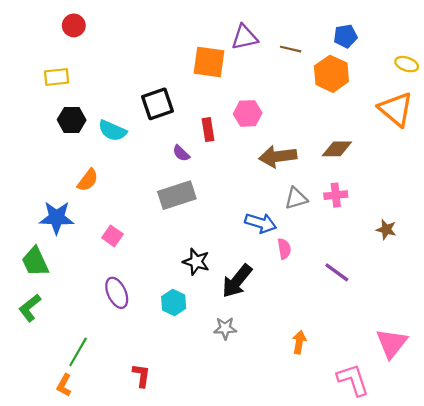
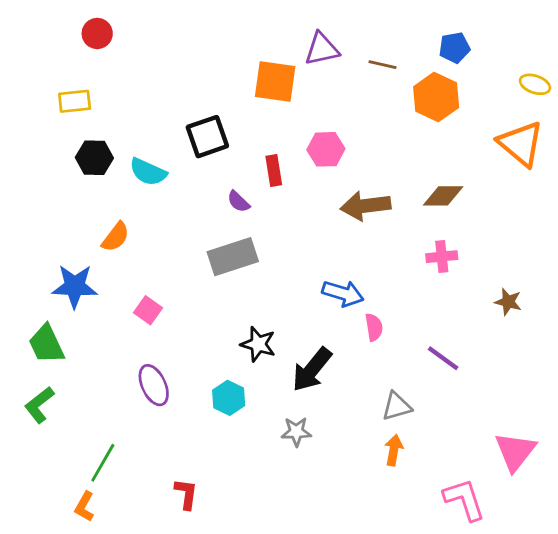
gray triangle: (296, 198) -> (397, 406), moved

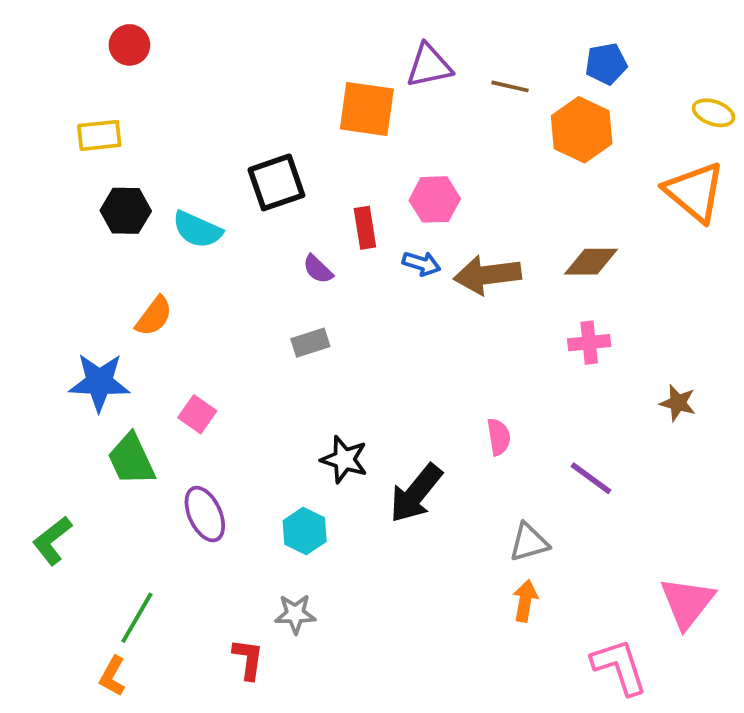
gray rectangle: (233, 257) -> (310, 343), size x0.6
blue arrow: (343, 293) -> (421, 264), moved, size x0.7
green trapezoid: (46, 344) -> (131, 459), moved
gray star: (296, 432) -> (295, 614), moved

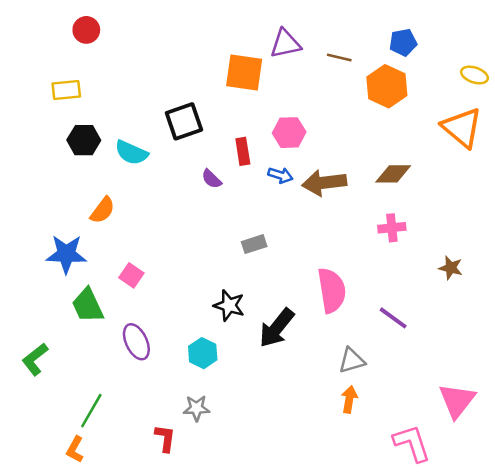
gray rectangle: (310, 343) -> (254, 244), moved
pink semicircle: (499, 437) -> (332, 290), size x1.8

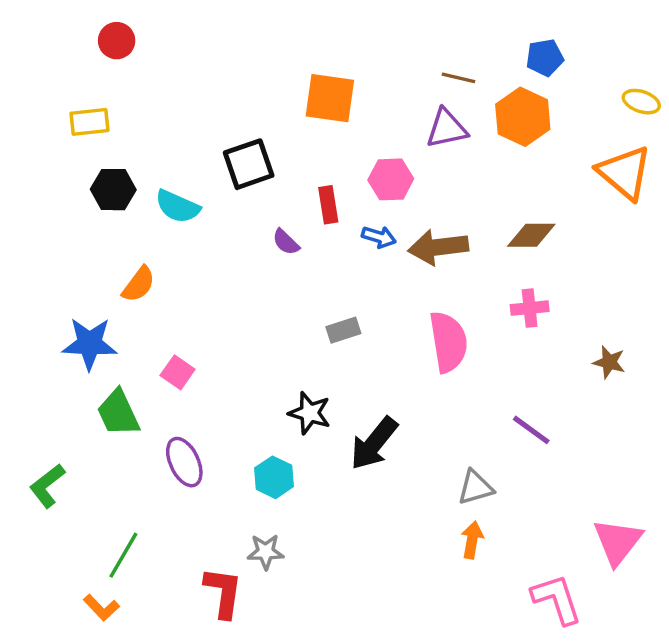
purple triangle: (285, 44) -> (447, 129), moved
pink semicircle: (332, 290) -> (448, 342), moved
red L-shape: (165, 438) -> (223, 592), size x1.4
orange L-shape: (75, 449) -> (101, 608), turned -72

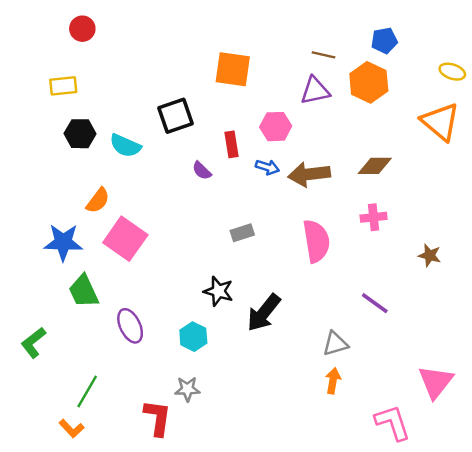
pink square: (178, 372) -> (125, 239), moved, size x1.8

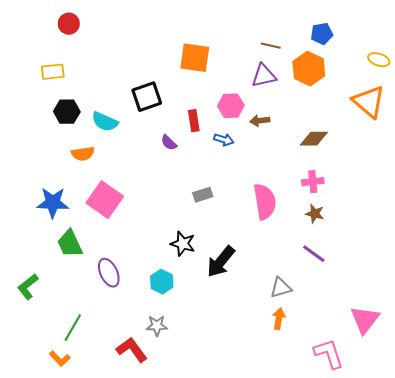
brown arrow: (309, 174) -> (260, 121), moved, size x0.6
orange semicircle: (98, 201) -> (83, 154), moved, turned 45
brown star: (430, 255) -> (315, 214), moved
red L-shape: (158, 418) -> (132, 350), turned -44

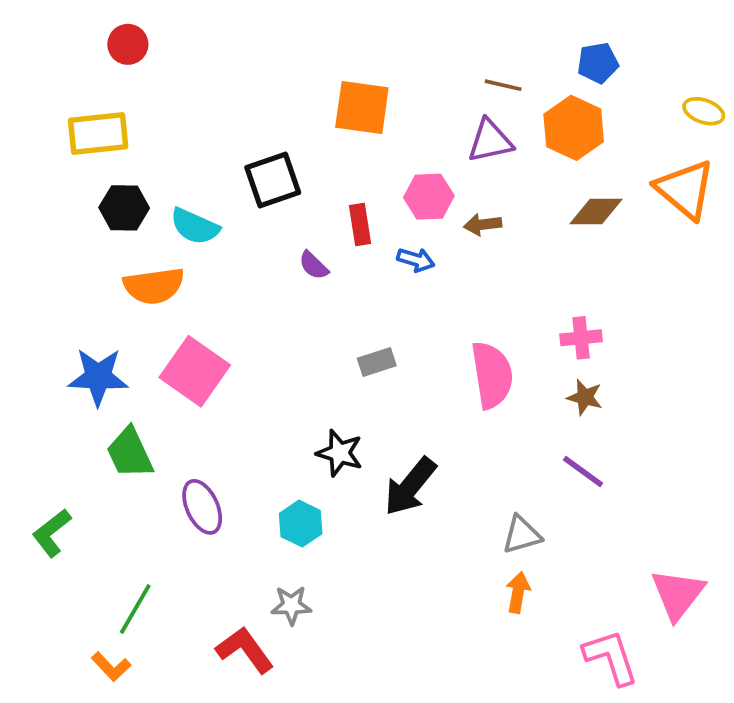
yellow rectangle: (53, 72) -> (98, 133), size x1.4
brown diamond: (314, 139) -> (596, 212), moved
orange semicircle: (83, 154) -> (154, 286), size x1.4

